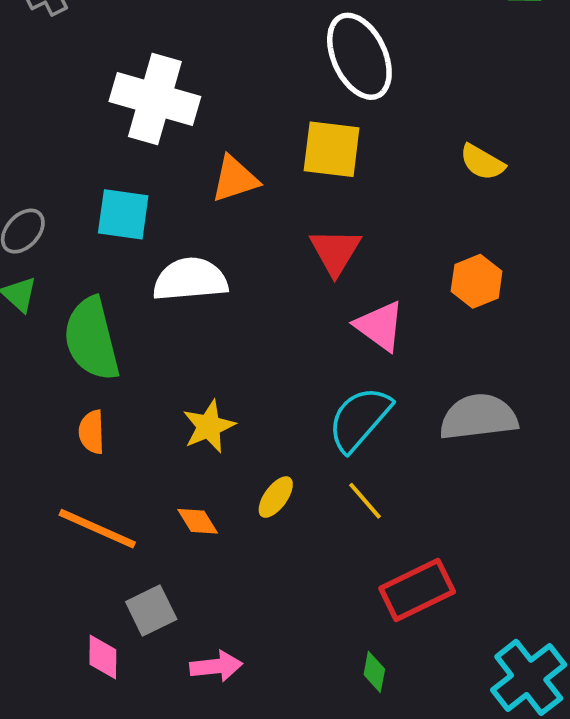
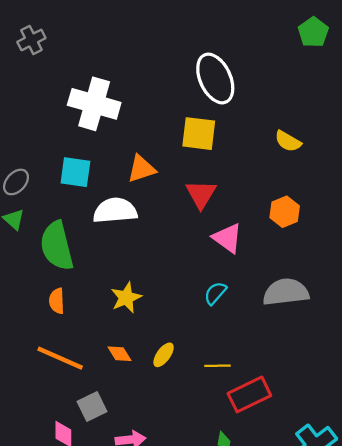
orange triangle: (235, 179) -> (142, 169), moved
cyan semicircle: (359, 419) -> (215, 293), size x0.6
yellow ellipse: (276, 497) -> (164, 355), moved
yellow line: (365, 501) -> (217, 366), moved, turned -50

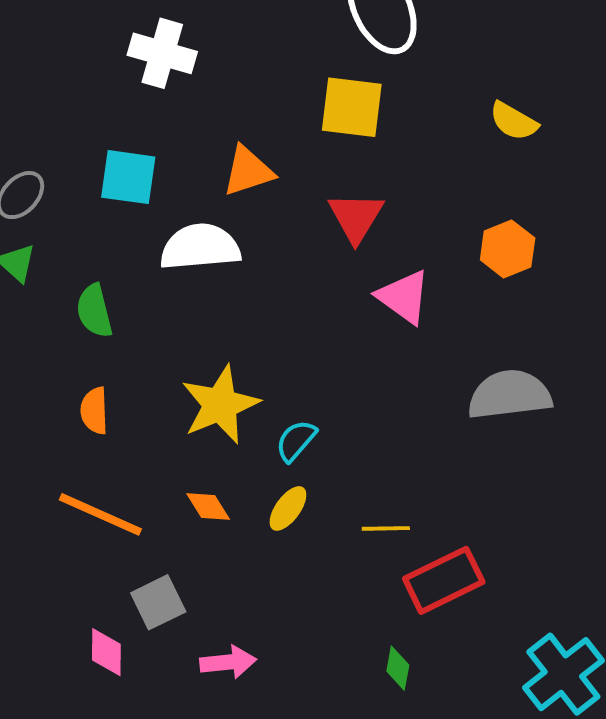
white cross: (94, 104) -> (162, 53), size x0.7
green semicircle: (57, 246) -> (94, 311), size x0.6
cyan semicircle: (215, 293) -> (296, 441), moved
yellow star: (126, 298) -> (220, 405), size x1.4

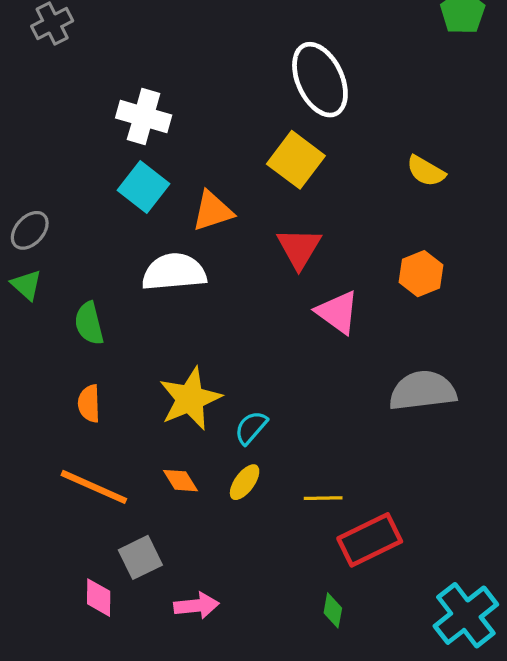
yellow square: (352, 107) -> (296, 160), turned 30
cyan square: (128, 177) -> (144, 187), moved, turned 30

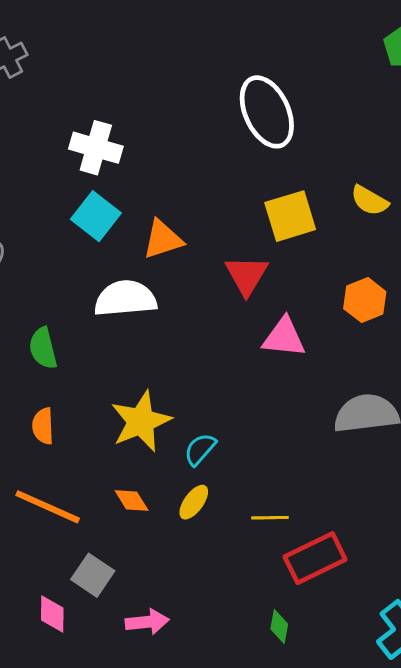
yellow square: (296, 160) -> (290, 216), moved, turned 36
pink triangle: (338, 312) -> (284, 337), turned -30
gray square: (140, 557) -> (93, 575), turned -30

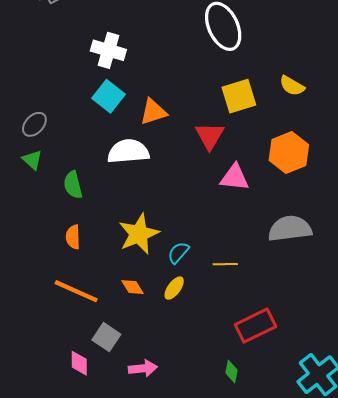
orange hexagon: (365, 300) -> (289, 153), size x1.4
yellow line: (270, 518) -> (225, 264), moved

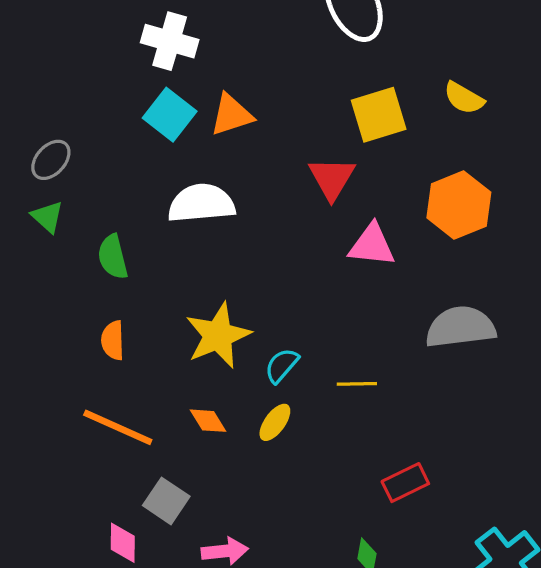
orange triangle: (153, 112) -> (231, 115), moved
red rectangle: (255, 326) -> (405, 483), size x0.7

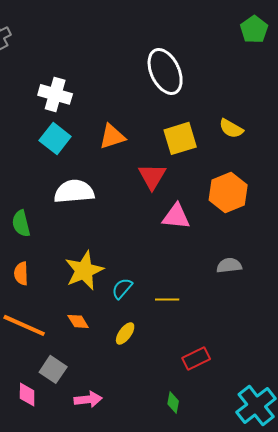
orange triangle: (231, 115) -> (112, 136), moved
gray semicircle: (461, 327) -> (229, 265), size x0.6
yellow ellipse: (275, 422) -> (125, 333), moved

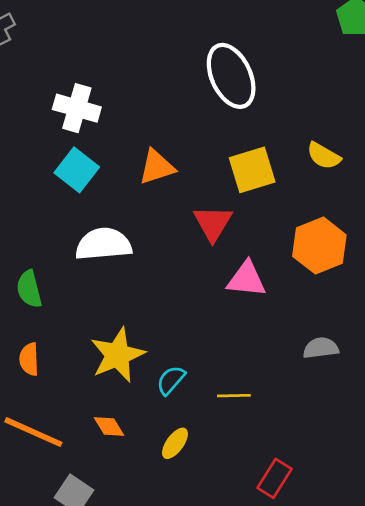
red rectangle: (196, 358) -> (275, 478), turned -32

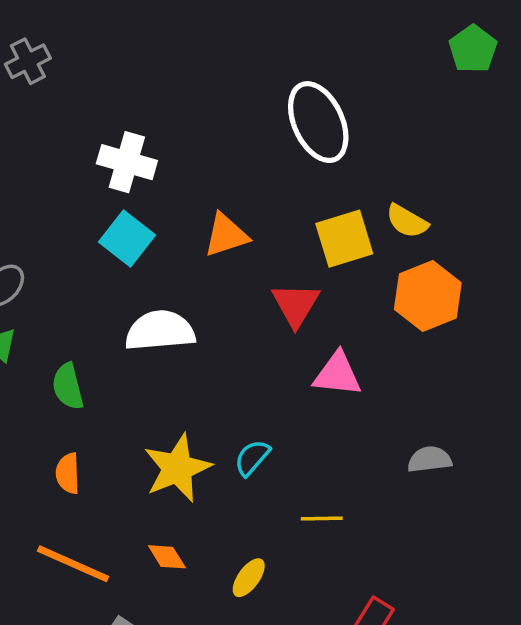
yellow semicircle: (324, 156) -> (407, 221), moved
orange hexagon: (319, 246) -> (428, 296), moved
cyan semicircle: (171, 380) -> (252, 458), moved

